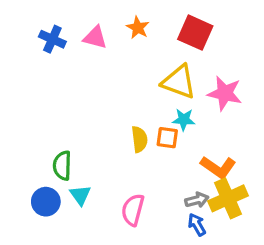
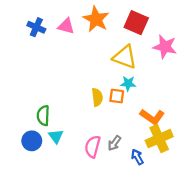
orange star: (138, 28) -> (96, 19), size x1.6
pink star: (225, 93) -> (165, 47), moved
gray arrow: (197, 200) -> (114, 143), moved, turned 140

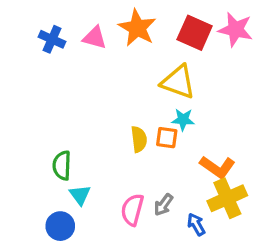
pink star: (165, 47) -> (236, 29), moved
blue circle: (32, 141) -> (60, 226), moved

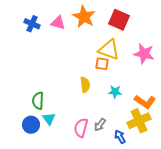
pink star: (236, 29) -> (144, 54), moved
cyan star: (183, 120) -> (115, 92), moved
orange square: (167, 138) -> (102, 64), moved
orange L-shape: (218, 167) -> (145, 102), moved
blue circle: (60, 226) -> (31, 125), moved

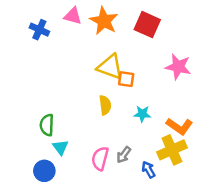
pink triangle: (58, 23) -> (73, 16), moved
yellow triangle: (109, 50) -> (110, 67), moved
blue circle: (31, 125) -> (44, 171), moved

